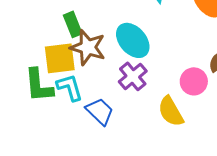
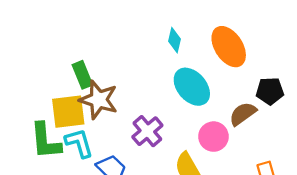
cyan ellipse: (133, 40) -> (192, 87), moved

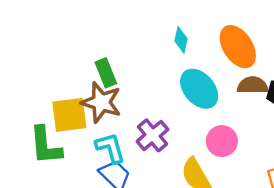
green rectangle: (82, 75) -> (106, 73), moved
brown semicircle: (243, 114) -> (253, 85), moved, turned 36
cyan L-shape: (79, 143) -> (110, 148), moved

